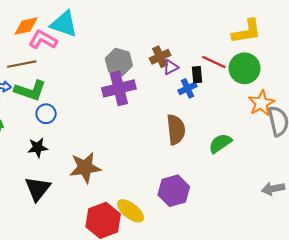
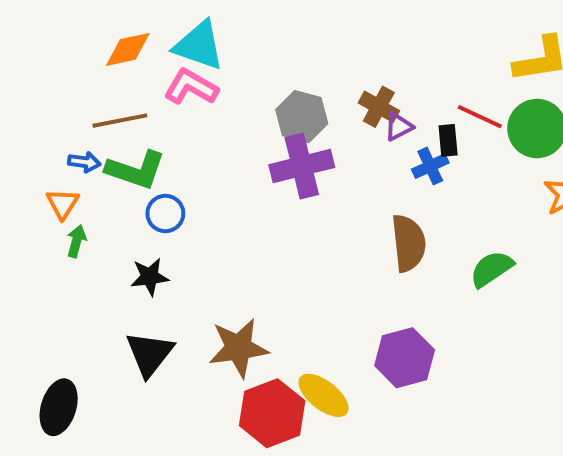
pink L-shape: (43, 40) -> (191, 87), moved
brown cross: (160, 57) -> (379, 107), turned -36
brown star: (85, 168) -> (239, 348), moved

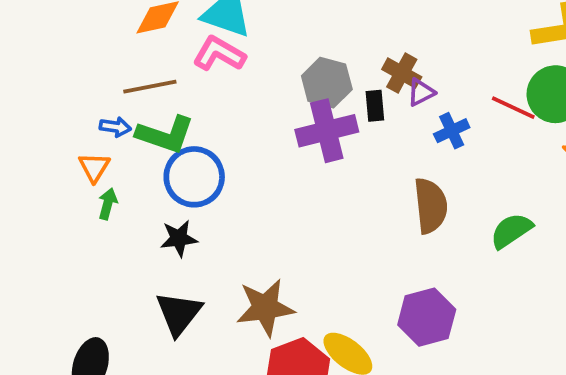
red line: (480, 117) -> (513, 108), moved
black rectangle: (448, 140) -> (375, 106), moved
blue circle: (165, 213) -> (194, 177), size x1.6

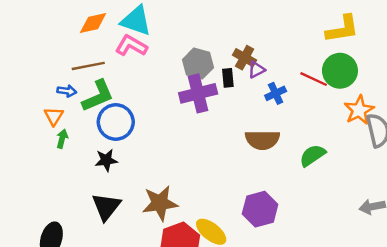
green L-shape: (165, 135) -> (98, 96), turned -42
brown semicircle: (431, 206) -> (262, 140), turned 96

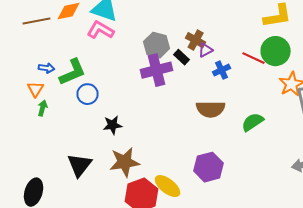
brown line: (88, 66) -> (37, 21), moved
black rectangle: (228, 78) -> (182, 57), turned -42
blue circle: (116, 122) -> (88, 94), size x0.7
black star: (106, 160) -> (113, 125), moved

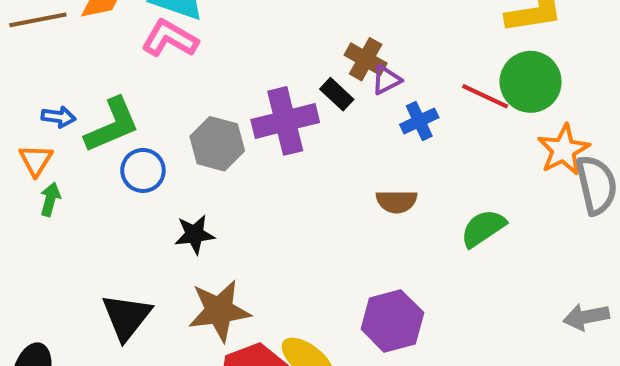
gray hexagon: (157, 45) -> (217, 144), moved
brown semicircle: (211, 109) -> (397, 201), size x0.7

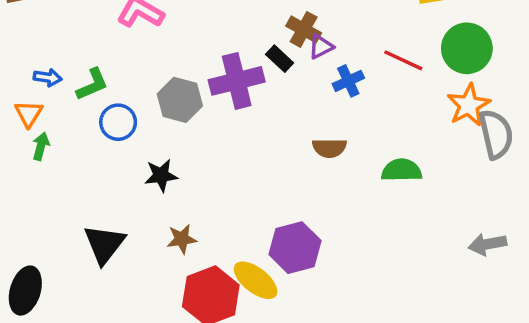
green circle: (531, 82) -> (467, 48), moved
green L-shape: (112, 125) -> (92, 84), size x0.7
green semicircle: (483, 228) -> (402, 170), turned 33
brown star: (219, 311) -> (182, 239), size x0.6
purple hexagon: (392, 321) -> (295, 248), moved

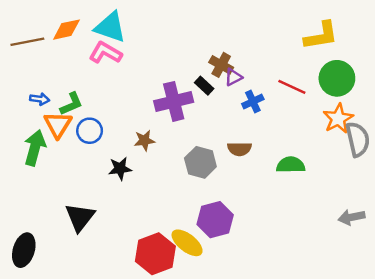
gray hexagon: (180, 100) -> (200, 162), moved
orange triangle: (29, 114) -> (58, 125), moved, size x1.4
green arrow: (41, 146) -> (35, 148), size x1.8
brown star: (182, 239) -> (144, 140), moved

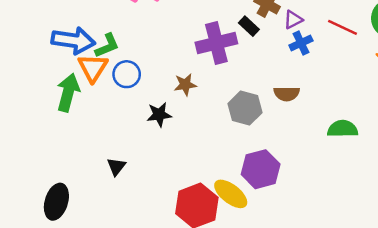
purple triangle: (233, 77) -> (293, 20), moved
blue arrow: (40, 99) -> (73, 40), size x2.0
green semicircle: (291, 165) -> (343, 129), moved
black triangle: (80, 217) -> (116, 167), size x0.6

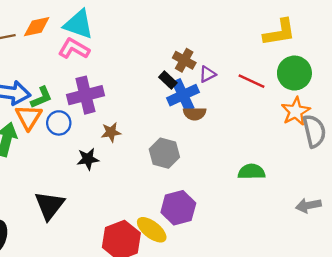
purple cross: (216, 43) -> (85, 95), moved
blue cross: (301, 43) -> (183, 95), moved, size x1.5
brown semicircle: (287, 94) -> (195, 114), moved
black triangle: (116, 167) -> (49, 205), size x1.8

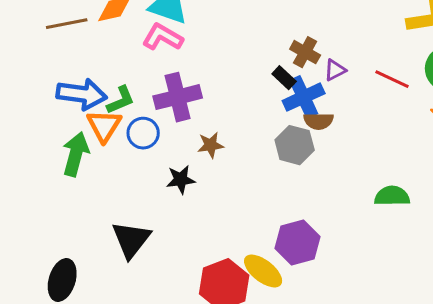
gray hexagon: (164, 153) -> (295, 145), moved

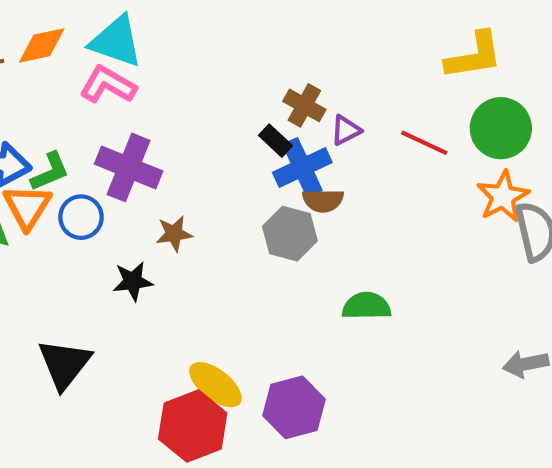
purple cross: (178, 97) -> (129, 167), turned 36
green semicircle: (392, 196) -> (366, 306), moved
purple hexagon: (298, 243) -> (294, 407), moved
yellow ellipse: (263, 271) -> (215, 385), moved

